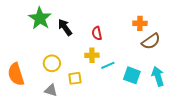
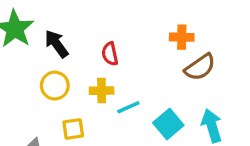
yellow circle: (52, 63) -> (55, 86), moved
cyan square: (132, 75) -> (168, 124), turned 30

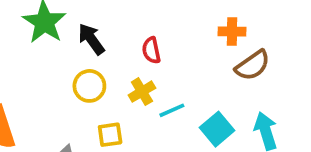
yellow cross: (102, 91) -> (142, 92), turned -30

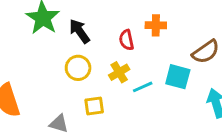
orange cross: (232, 32) -> (156, 25), moved
cyan square: (217, 129) -> (178, 77), moved, turned -35

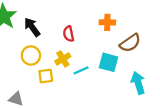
orange cross: (156, 25) -> (107, 22), moved
yellow square: (94, 106) -> (46, 76), moved

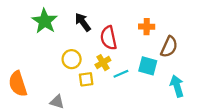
black arrow: (32, 27) -> (83, 22), moved
red semicircle: (69, 34) -> (109, 38), size x1.5
brown semicircle: (130, 43) -> (169, 47), turned -30

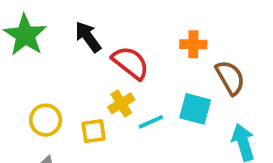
red semicircle: (109, 38) -> (130, 63), turned 140
brown semicircle: (169, 47) -> (230, 78), turned -55
yellow circle: (72, 59) -> (46, 120), moved

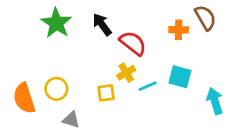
brown semicircle: (230, 78) -> (205, 18), moved
yellow circle: (46, 120) -> (56, 89), moved

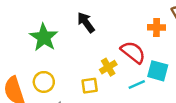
green star: (56, 23) -> (44, 37), moved
red semicircle: (133, 43) -> (133, 52), moved
cyan line: (148, 86) -> (137, 84), moved

